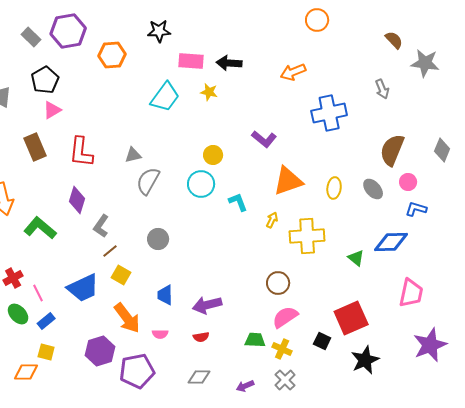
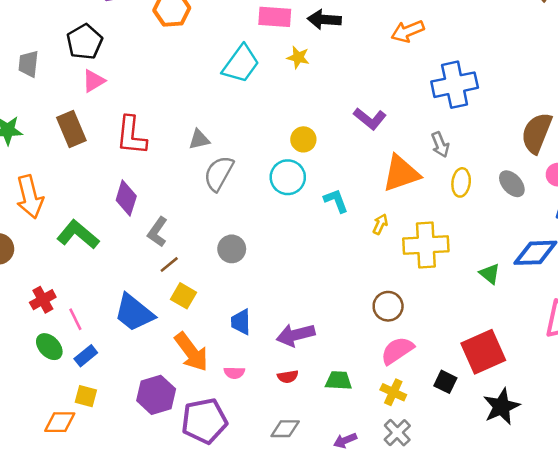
gray arrow: (382, 89) -> (440, 145), moved
blue trapezoid: (83, 288) -> (134, 313), turned 64
green trapezoid: (255, 340) -> (339, 380), moved

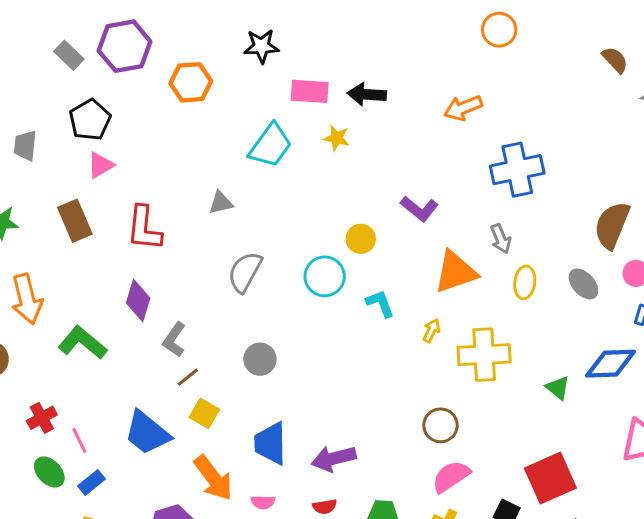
gray triangle: (199, 139) -> (221, 203), moved
yellow circle: (303, 139) -> (361, 239), moved
blue trapezoid: (241, 322) -> (270, 443), size x1.4

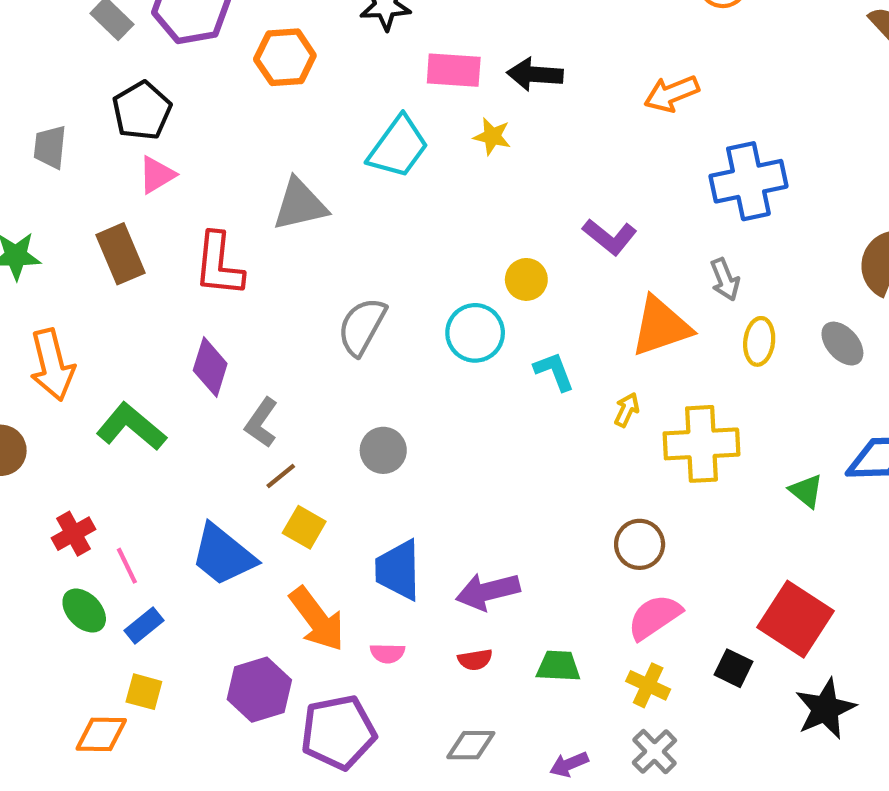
gray triangle: (221, 203) -> (300, 205), moved, size x1.6
red square: (550, 478) -> (795, 619), turned -33

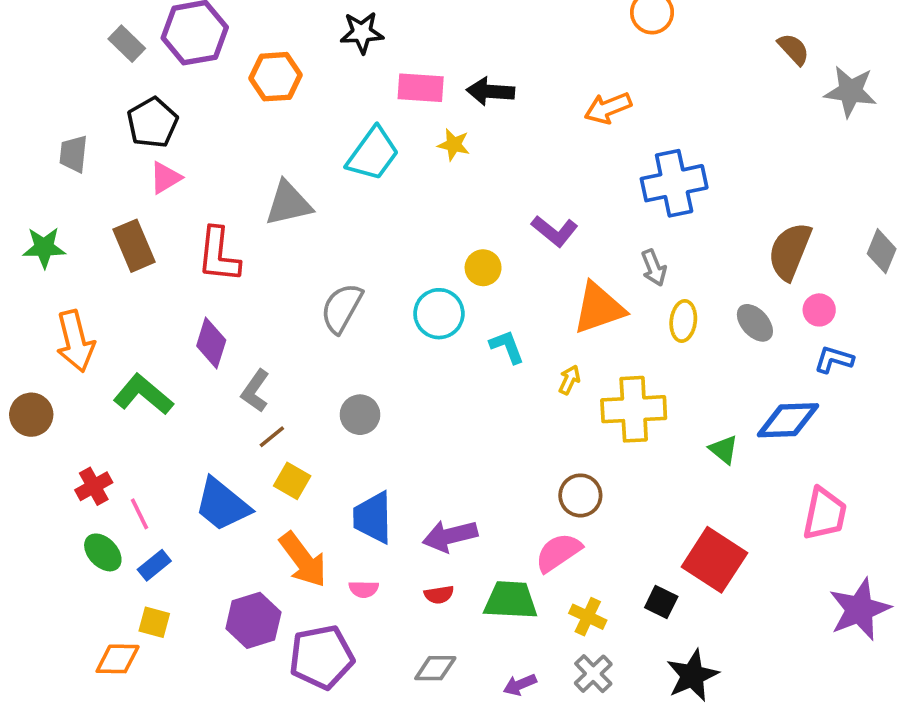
pink semicircle: (654, 617) -> (558, 552), moved
green trapezoid: (558, 666) -> (511, 600), size x1.4
black star: (825, 709) -> (692, 675), moved

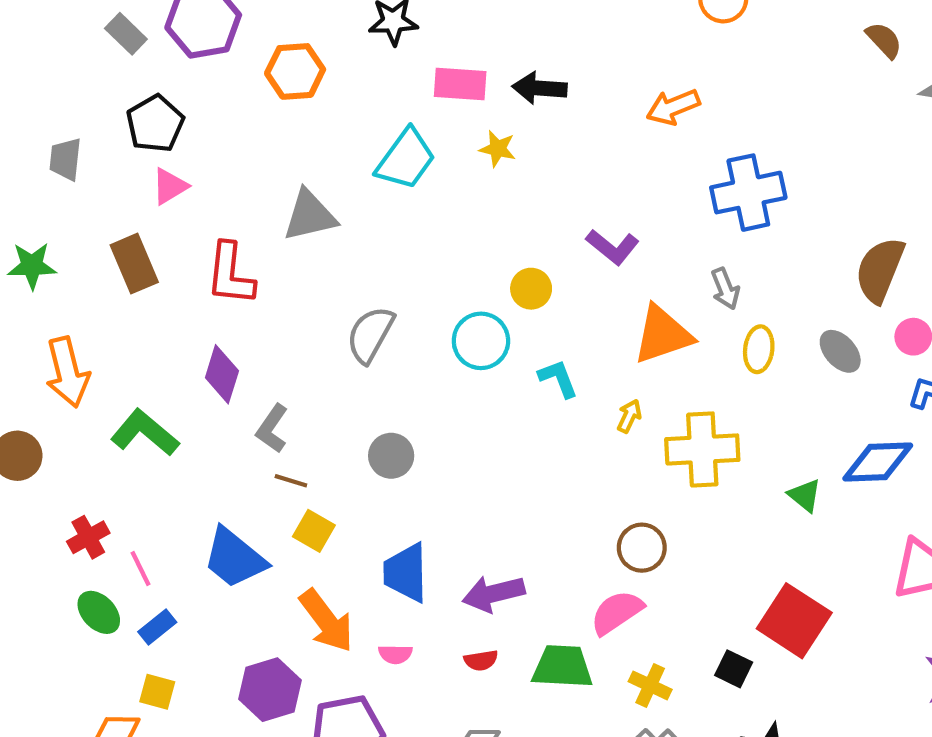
brown line: (272, 437) -> (291, 481), turned 56

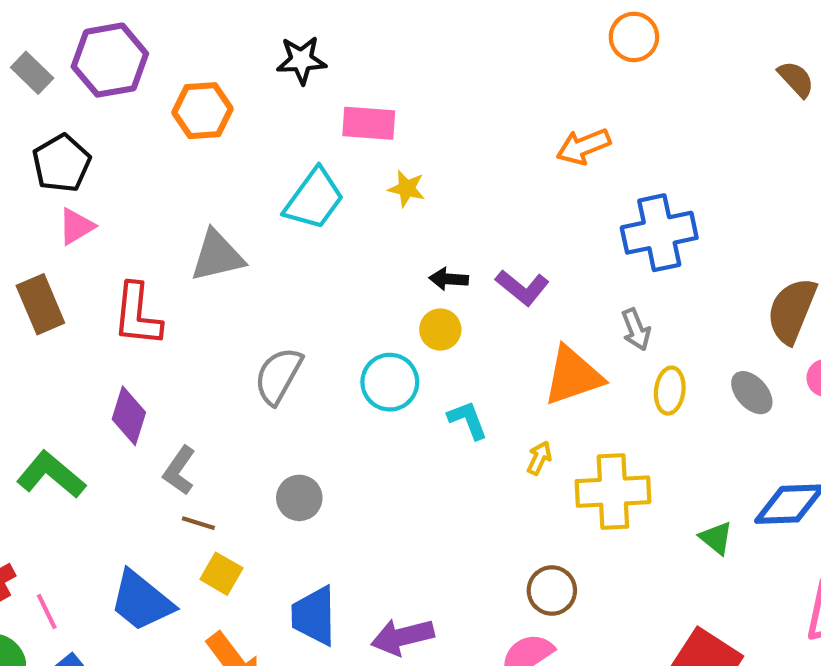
black arrow: (539, 88) -> (449, 279), moved, size x0.7

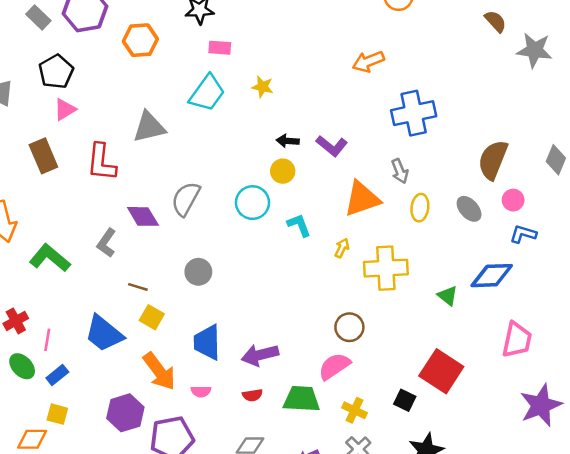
pink rectangle: (369, 123) -> (220, 48), moved, size x0.7
purple diamond: (129, 416) -> (143, 216), moved, turned -48
gray L-shape: (179, 471) -> (106, 243), moved
pink line: (47, 612) -> (47, 340), turned 35

